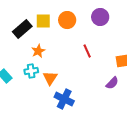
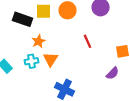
black rectangle: (22, 29) -> (23, 19), turned 60
orange triangle: (50, 78) -> (51, 59), moved

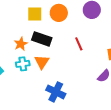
black rectangle: (23, 19) -> (42, 39), moved
orange star: (39, 41) -> (21, 44), moved

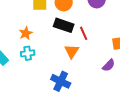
black rectangle: (42, 39) -> (64, 25), moved
orange triangle: (42, 62) -> (72, 51), moved

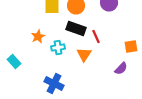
cyan cross: (28, 53) -> (58, 47), moved
blue cross: (61, 81) -> (54, 83), moved

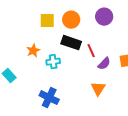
orange triangle: (84, 54) -> (98, 89), moved
purple semicircle: (121, 68) -> (104, 64), moved

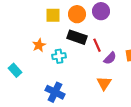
purple circle: (104, 17) -> (101, 11), moved

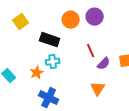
yellow square: (53, 15) -> (21, 22), moved, turned -35
black rectangle: (77, 37) -> (50, 40), moved
orange star: (39, 45) -> (37, 73), moved

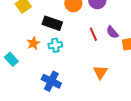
purple semicircle: (104, 64) -> (112, 32), moved, turned 96
orange star: (37, 73) -> (33, 43), moved

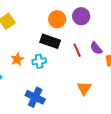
black rectangle: (52, 23) -> (50, 41), moved

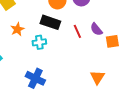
orange star: (17, 59) -> (17, 29), moved
orange triangle: (84, 88) -> (97, 77), moved

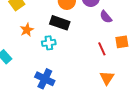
purple semicircle: (96, 29) -> (106, 17), moved
red line: (77, 31) -> (102, 49), moved

